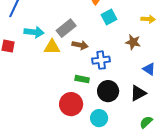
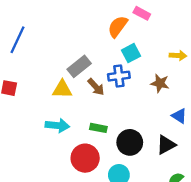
cyan arrow: (34, 32) -> (57, 126), moved
brown arrow: (80, 45) -> (96, 87), turned 35
blue cross: (101, 60) -> (119, 76), moved

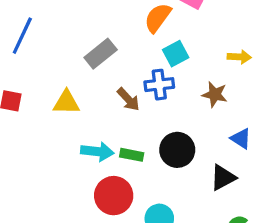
gray rectangle: (79, 66) -> (101, 54), moved
yellow triangle: (62, 89) -> (66, 103), moved
cyan arrow: (57, 126) -> (97, 152), moved
black circle: (130, 142) -> (177, 150), moved

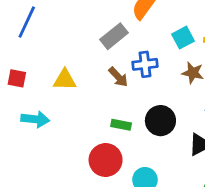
gray rectangle: (101, 54) -> (114, 36), moved
cyan square: (176, 54) -> (183, 38), moved
cyan arrow: (97, 152) -> (35, 119), moved

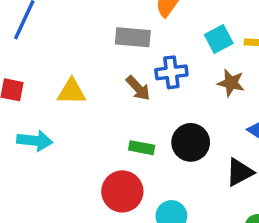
gray rectangle: (114, 36) -> (133, 37), turned 44

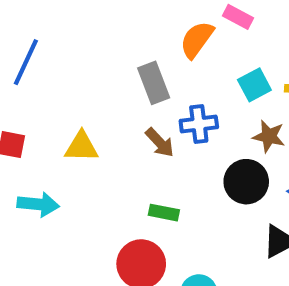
gray rectangle: (133, 37) -> (154, 83), turned 64
black circle: (191, 142) -> (246, 182), moved

